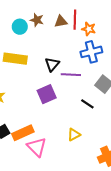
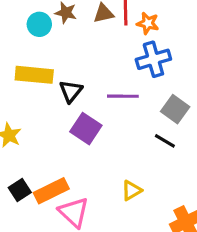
black triangle: (52, 64) -> (71, 91), moved
purple square: (47, 94) -> (86, 129), turned -30
black line: (87, 104) -> (165, 141), moved

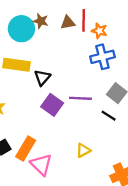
cyan circle: (39, 24) -> (21, 29), size x1.5
purple line: (123, 96) -> (80, 98), moved
orange rectangle: (51, 191) -> (26, 149), turned -35

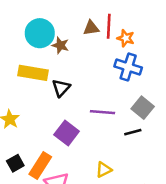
brown star: (41, 21) -> (60, 45), moved
blue cross: (102, 57) -> (128, 67), turned 30
purple square: (52, 105) -> (67, 133), moved
black line: (109, 116) -> (133, 132), turned -49

